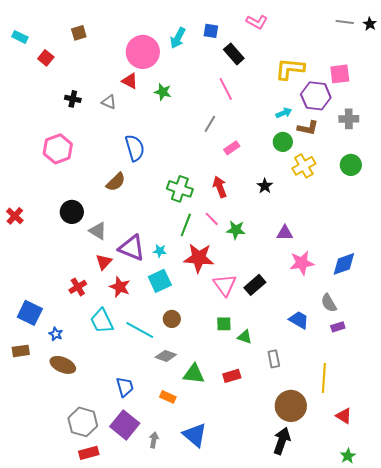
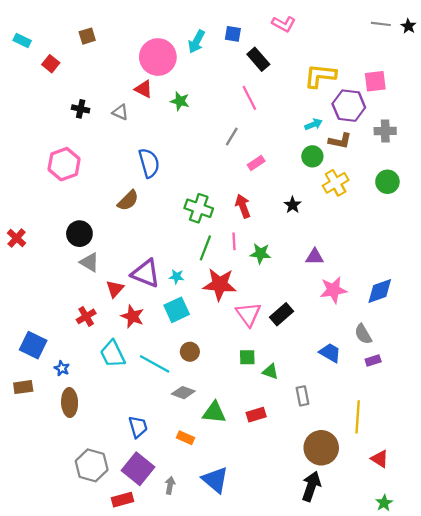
pink line: (212, 219) -> (234, 241), turned 42
gray triangle: (98, 231) -> (89, 262), moved
brown ellipse: (63, 365) -> (70, 403), turned 65
red rectangle: (89, 453) -> (123, 500), moved

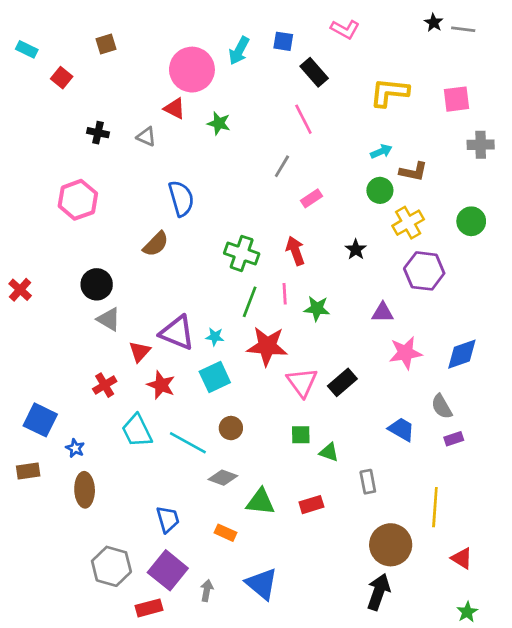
black star: (408, 26) -> (434, 23), moved
purple hexagon: (349, 106) -> (424, 271), moved
gray cross: (385, 131) -> (481, 145), moved

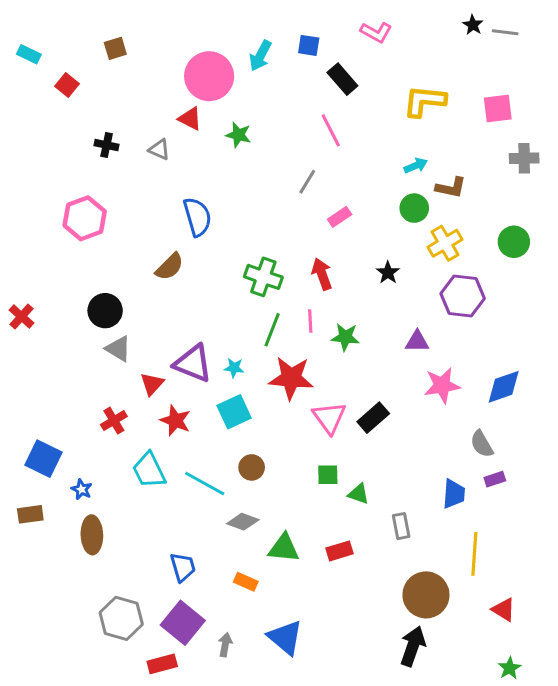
blue trapezoid: (401, 429) -> (454, 494), moved, turned 64

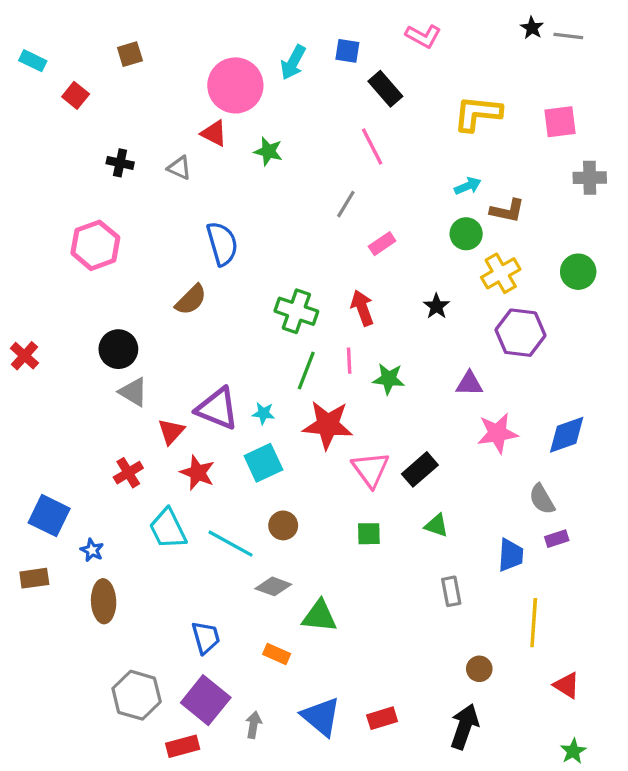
green triangle: (359, 494) -> (436, 525), moved
red rectangle: (340, 551) -> (382, 718), moved
brown circle: (426, 595) -> (479, 669), size x0.5

